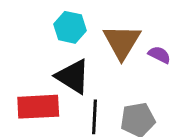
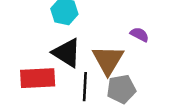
brown triangle: (122, 42) -> (108, 60), moved

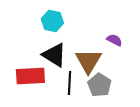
gray pentagon: (121, 89) -> (99, 85), turned -30

